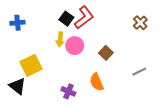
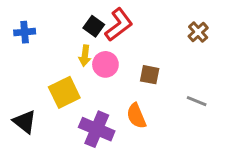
brown square: (106, 53) -> (150, 75), turned -32
yellow square: (31, 65) -> (64, 92), moved
gray line: (139, 72) -> (197, 101), turned 48
purple cross: (68, 91) -> (97, 129), size x1.6

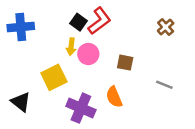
blue cross: (25, 32) -> (21, 27), size x1.5

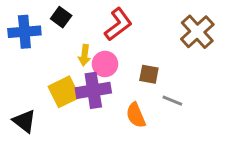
black square: (78, 22) -> (61, 17), moved
brown cross: (166, 27) -> (197, 32), size x1.6
gray line: (164, 85) -> (172, 101), moved
purple cross: (81, 108) -> (93, 90), moved, turned -32

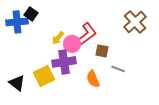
black square: (61, 17) -> (31, 14), moved
red L-shape: (118, 24) -> (87, 34), moved
yellow arrow: (85, 55) -> (58, 38), turned 32
yellow square: (64, 92) -> (44, 76), moved

